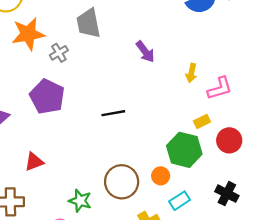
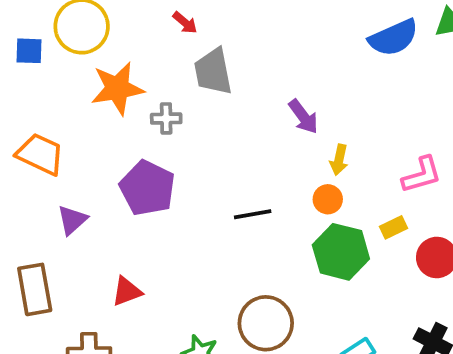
gray cross: (59, 53) -> (166, 118), turned 30
yellow arrow: (191, 73) -> (339, 160), moved
green hexagon: (184, 150) -> (341, 252), moved
orange circle: (161, 176) -> (328, 199), moved

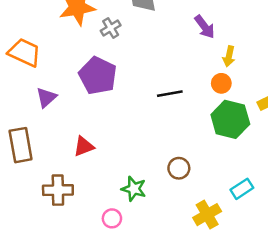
gray cross: (166, 118) -> (111, 28), turned -30
brown circle: (266, 323) -> (179, 168), size x0.6

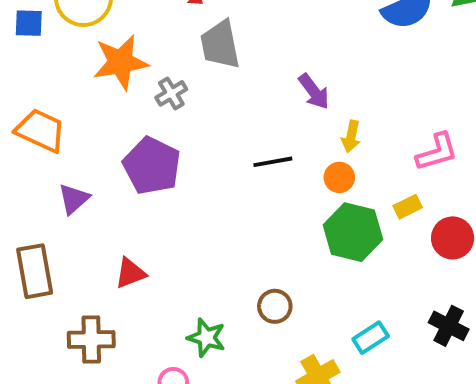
black line: (170, 94) -> (273, 162), moved

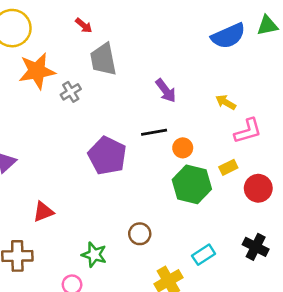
yellow arrow: (351, 136) -> (226, 102), moved, turned 108
black line: (273, 162) -> (154, 132), moved
purple pentagon: (152, 166) -> (107, 156), moved

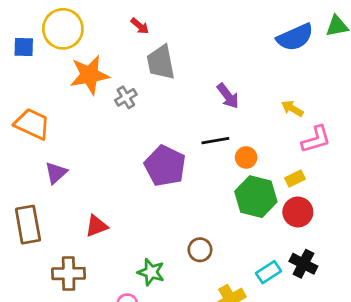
red circle: (258, 188) -> (298, 212), moved
black cross: (256, 247) -> (303, 264), moved

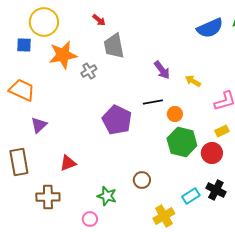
blue square: (24, 47) -> (24, 45), moved
yellow arrow: (292, 109) -> (193, 81), moved
yellow rectangle: (295, 178) -> (222, 131), moved

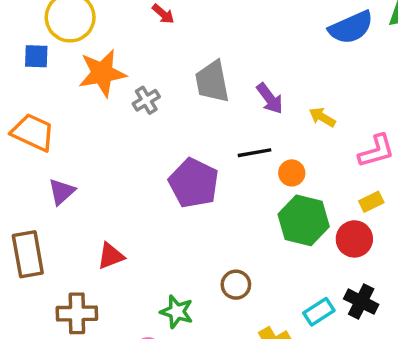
gray trapezoid: (114, 46) -> (212, 82), moved

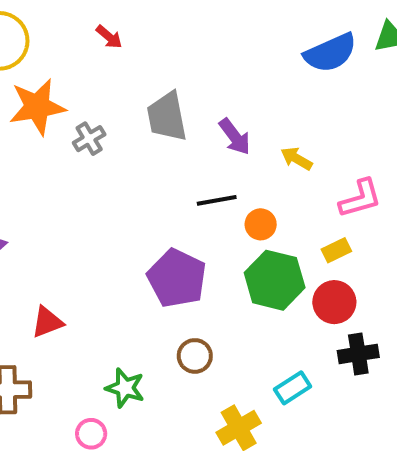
purple pentagon: (194, 183) -> (177, 278), moved
yellow rectangle: (371, 202) -> (336, 250), moved
black cross: (361, 302) -> (358, 354), moved, turned -36

